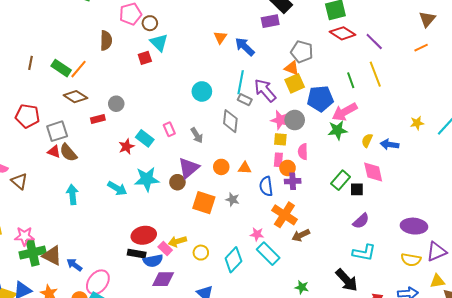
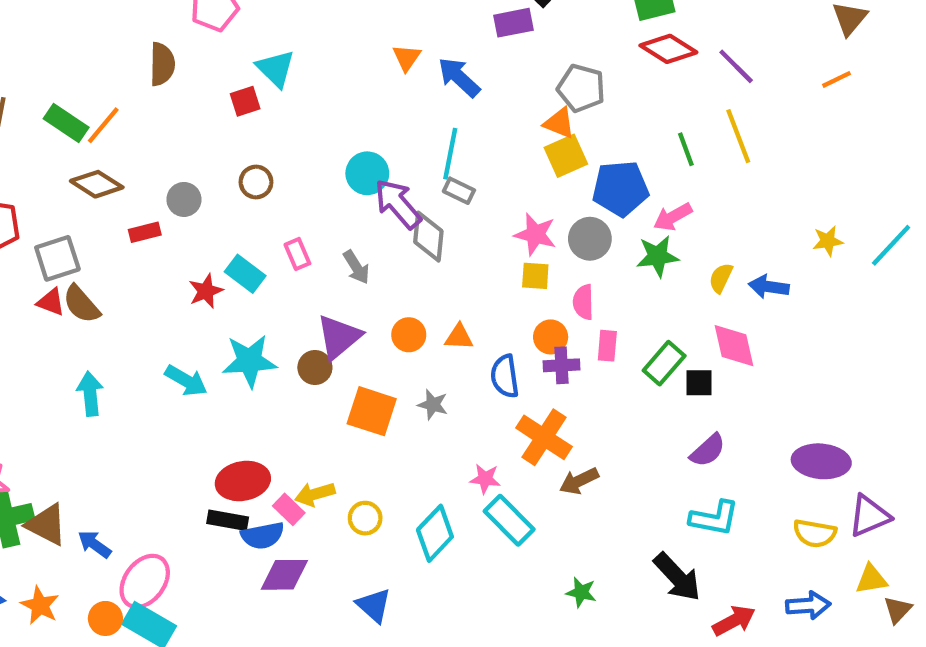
brown circle: (150, 23) -> (256, 182), moved
purple arrow: (265, 90) -> (398, 204), moved
pink arrow: (345, 112) -> (673, 217), size x0.7
gray circle: (295, 120) -> (590, 239), moved
pink rectangle: (278, 160) -> (607, 346), moved

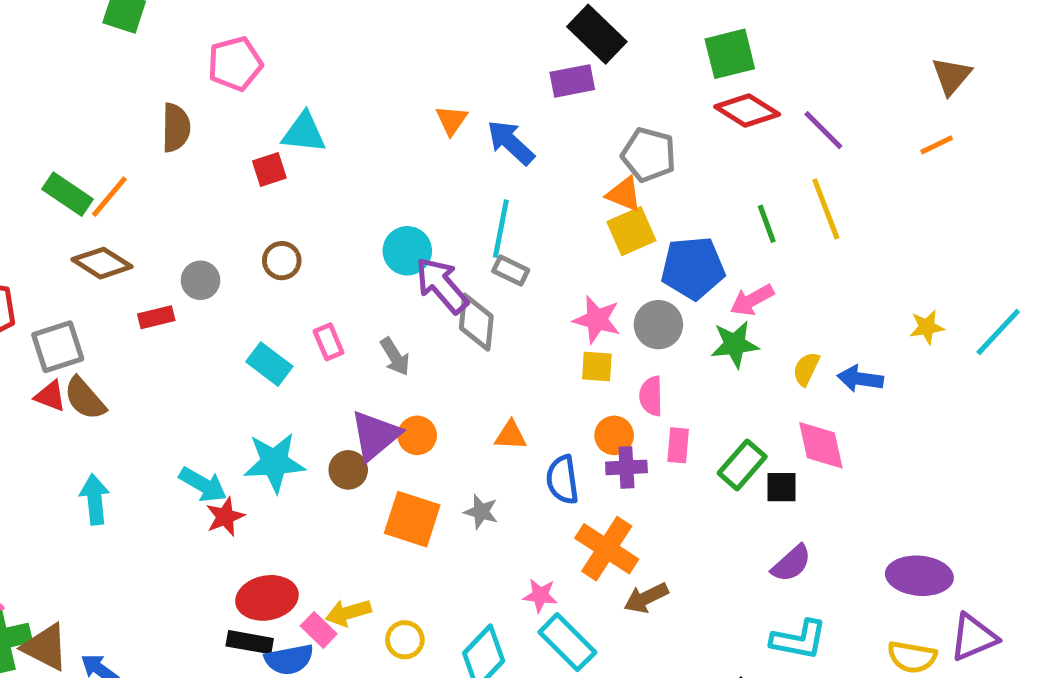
cyan triangle: (276, 69) -> (304, 133), turned -39
red star: (206, 291) -> (225, 517), moved
orange circle: (409, 335) -> (417, 435), moved

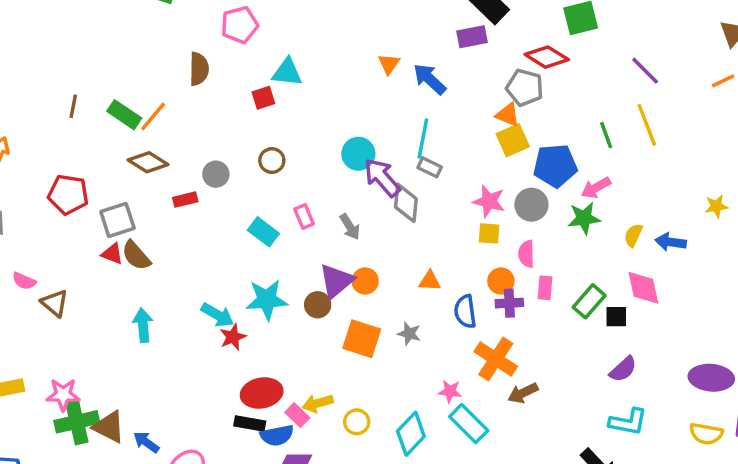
red diamond: (747, 110) -> (547, 57), moved

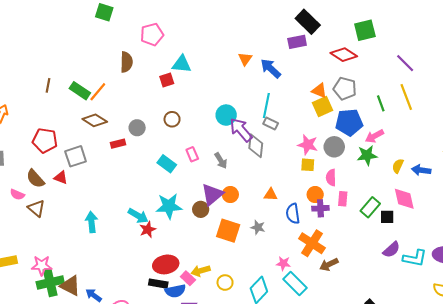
gray pentagon: (525, 88) -> (345, 89), moved
red triangle: (112, 254) -> (61, 178), moved
brown semicircle: (136, 256) -> (35, 179), moved
cyan L-shape: (628, 422) -> (415, 258), moved

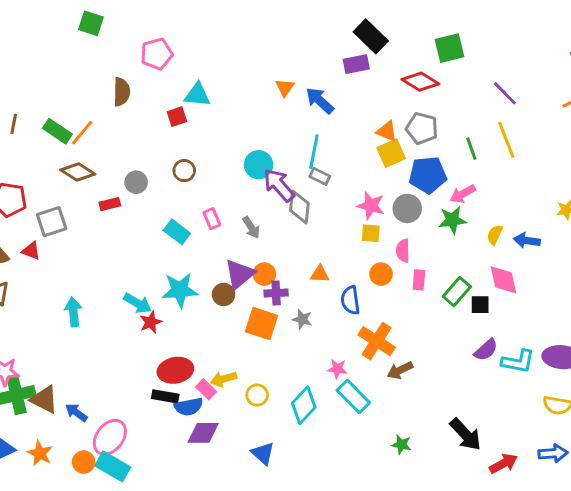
purple cross: (320, 208) -> (276, 293), moved

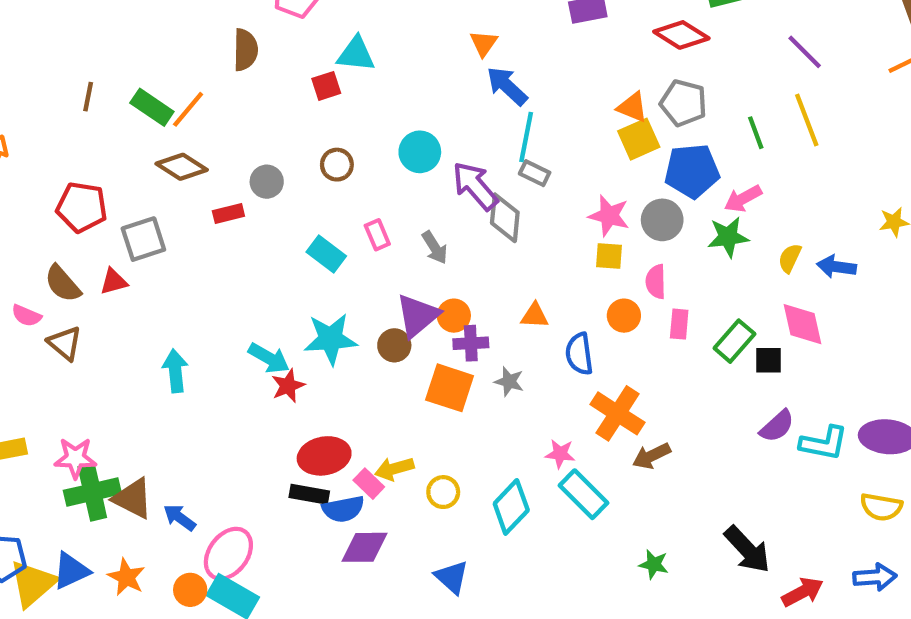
blue arrow: (320, 101) -> (507, 86), moved
cyan circle: (259, 165) -> (420, 152), moved
red triangle: (31, 251) -> (114, 282), turned -36

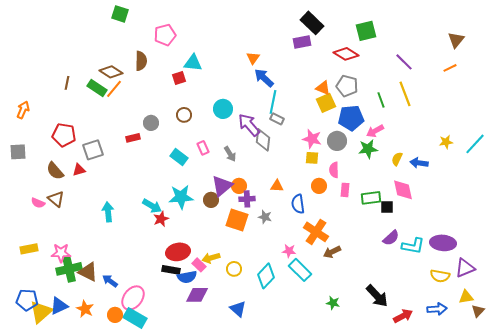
brown diamond: (182, 167) -> (111, 72), moved
pink semicircle: (26, 316) -> (38, 203), moved
green rectangle: (734, 341) -> (371, 198), turned 42

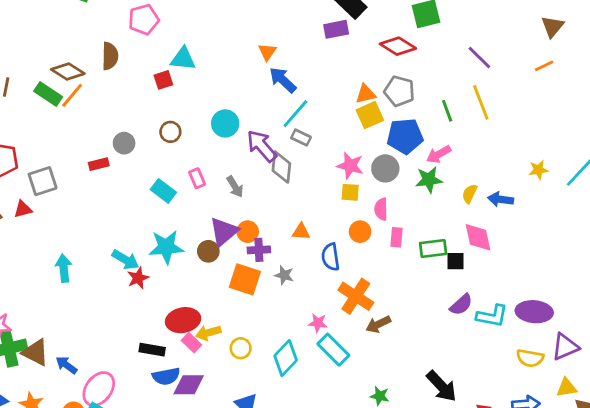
orange triangle: (323, 88) -> (366, 94), turned -35
cyan line: (273, 102) -> (295, 114), turned 30
red ellipse: (178, 252) -> (183, 320), moved
blue semicircle: (187, 277) -> (166, 376), moved

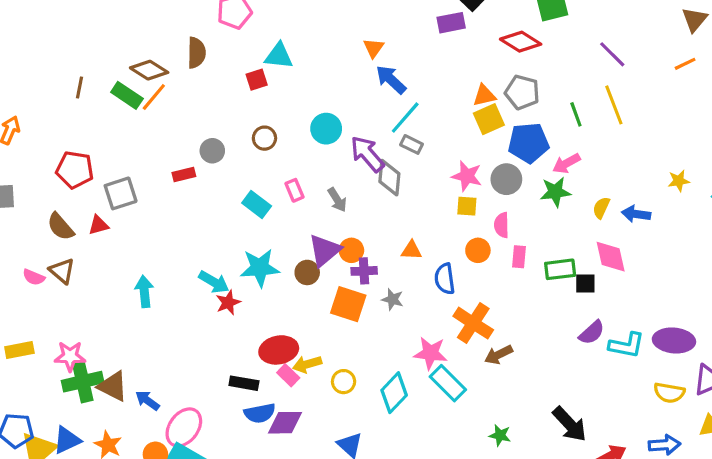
pink star: (318, 323) -> (430, 353), size x1.5

